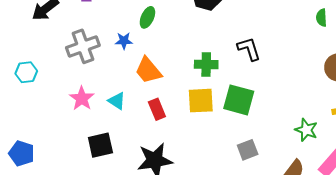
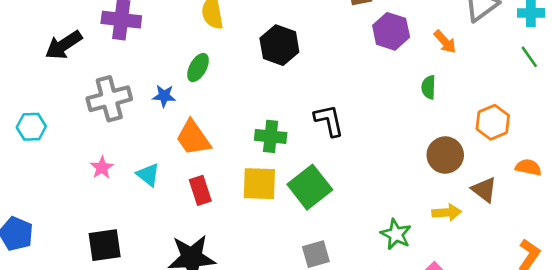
pink star: (82, 98) -> (102, 168), size x0.7
green square: (239, 100) -> (310, 187), turned 32
black square: (100, 145) -> (105, 245), moved

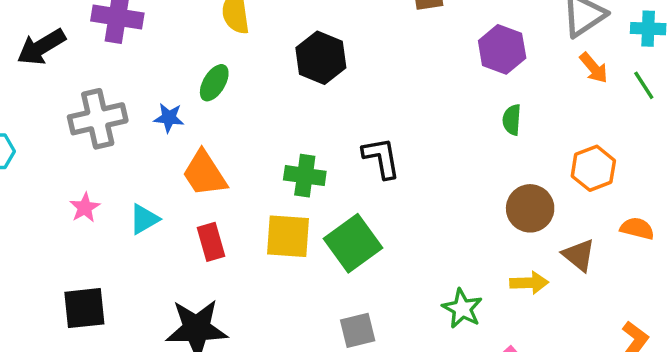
purple hexagon: (391, 31) -> (502, 49), moved
orange arrow: (445, 42) -> (594, 68), moved
cyan triangle: (148, 175) -> (144, 219), turned 50

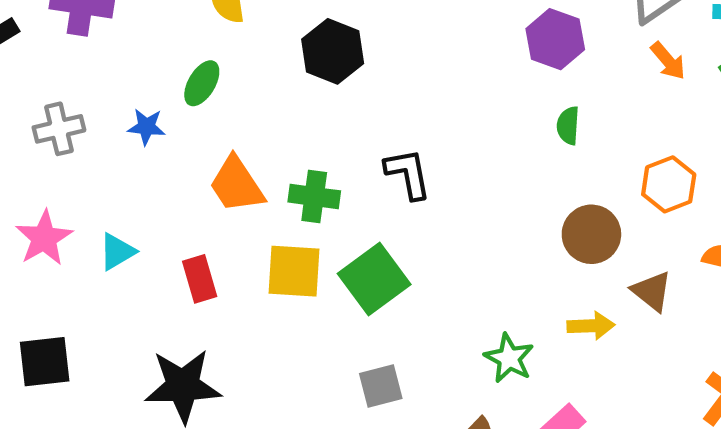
gray cross: (98, 119) -> (59, 129), size x0.7
orange trapezoid: (205, 174) -> (237, 185), moved
pink star: (85, 208) -> (44, 238), size x1.5

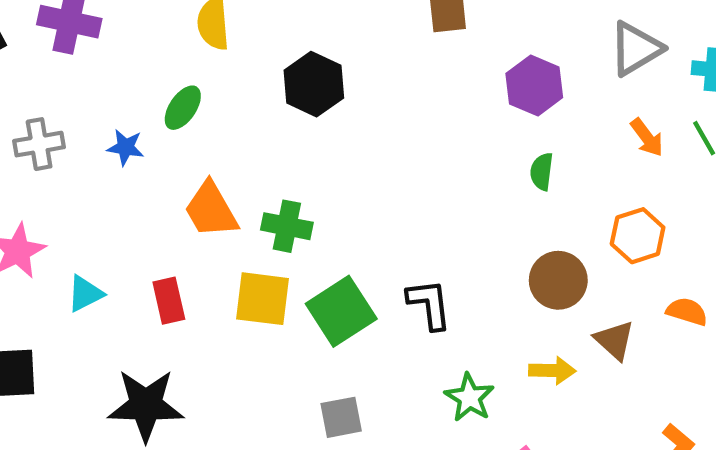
orange arrow: (668, 61) -> (647, 137), moved
black L-shape: (408, 174) -> (429, 304), moved
cyan triangle: (117, 252) -> (85, 294), moved

